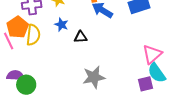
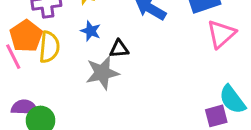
pink triangle: (152, 54) -> (221, 34), moved
gray star: (94, 77) -> (102, 73), moved

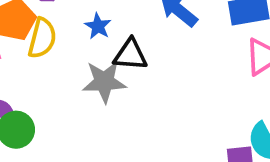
black triangle: (119, 49) -> (130, 55), size x1.4

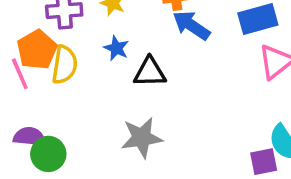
gray star: (104, 82) -> (142, 138), moved

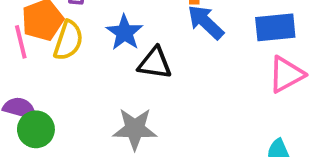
blue star: (116, 48) -> (125, 33), size x1.4

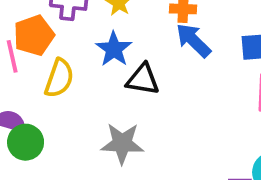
yellow semicircle: (68, 40) -> (59, 78), moved

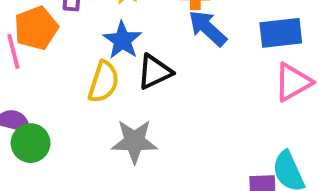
yellow semicircle: (59, 78) -> (104, 82), moved
black triangle: (143, 79) -> (155, 72), turned -33

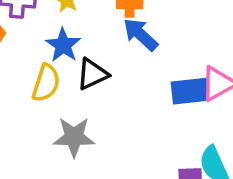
blue rectangle: (281, 33) -> (190, 91), moved

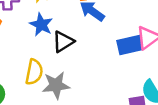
yellow semicircle: (46, 83) -> (34, 72), moved

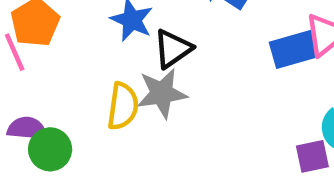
gray star: (56, 85) -> (162, 93), moved

